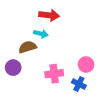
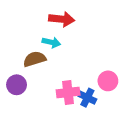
blue cross: (79, 84) -> (87, 98), moved

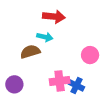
pink circle: (108, 81) -> (90, 55), moved
purple circle: (17, 85) -> (14, 84), moved

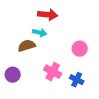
pink cross: (60, 81) -> (53, 72), turned 36
blue cross: (76, 86) -> (77, 80), moved

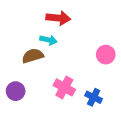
pink circle: (80, 49) -> (106, 55), moved

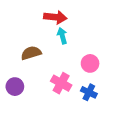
cyan arrow: (48, 40) -> (62, 36), moved, turned -119
pink circle: (106, 55) -> (90, 63), moved

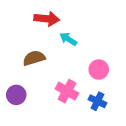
red arrow: (55, 17) -> (47, 19), moved
cyan arrow: (62, 36) -> (68, 39), turned -42

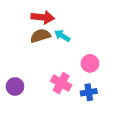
brown semicircle: (34, 58) -> (40, 36), moved
blue cross: (97, 101) -> (89, 92), turned -35

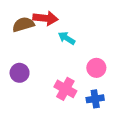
brown semicircle: (40, 36) -> (23, 24), moved
purple circle: (15, 86) -> (20, 73), moved

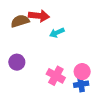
cyan arrow: (67, 38) -> (57, 33), turned -56
pink circle: (96, 68) -> (82, 72), moved

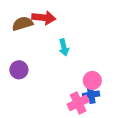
cyan arrow: (57, 33) -> (64, 47), moved, turned -80
pink cross: (56, 76) -> (78, 103), moved, turned 36

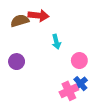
pink circle: (92, 80) -> (79, 61), moved
blue cross: (91, 95) -> (80, 84), turned -32

